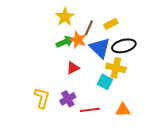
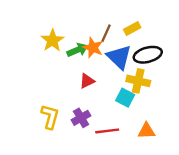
yellow star: (65, 17) -> (52, 40), moved

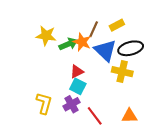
yellow star: (52, 40) -> (46, 36), turned -30
cyan square: (125, 98) -> (78, 86), moved
red line: (107, 131) -> (95, 116), turned 60

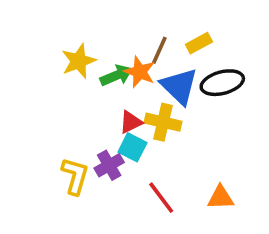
yellow star: (46, 36) -> (79, 61), turned -30
yellow cross: (122, 72) -> (163, 122), moved
purple cross: (71, 104) -> (109, 165), moved

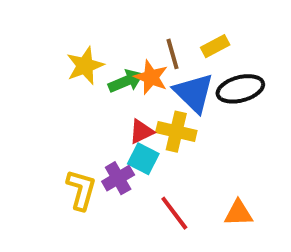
brown line: (159, 50) -> (172, 54), turned -40

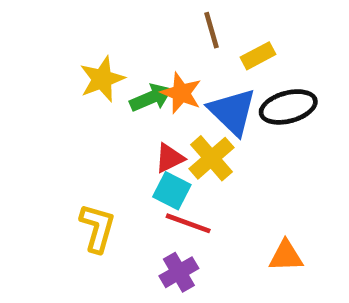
brown line: (172, 54) -> (211, 30), moved
yellow cross: (176, 132) -> (211, 158), turned 36
purple cross: (118, 178) -> (179, 272), moved
red line: (174, 213) -> (188, 223), moved, turned -33

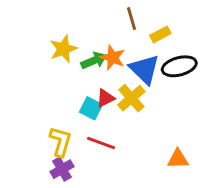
cyan square: (172, 191) -> (91, 108), moved
red line: (188, 223) -> (101, 143), moved
purple cross: (179, 272) -> (62, 169), moved

